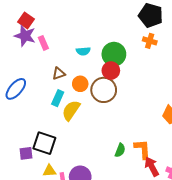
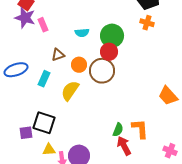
blue ellipse: (16, 89) -> (16, 70), turned 30
cyan rectangle: (58, 98) -> (44, 79), moved
red arrow: (152, 167) -> (124, 146), moved

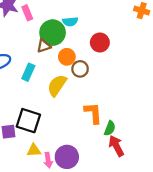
green circle: (112, 36) -> (53, 33), moved
brown circle: (102, 71) -> (80, 69), moved, size x0.6
orange L-shape: (140, 129) -> (93, 113), moved

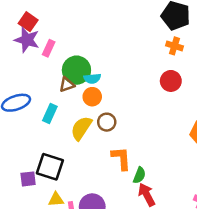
pink rectangle: (27, 13) -> (49, 48), turned 48
cyan semicircle: (70, 22) -> (92, 79), moved
red circle: (100, 42) -> (171, 81), moved
brown circle: (80, 69) -> (107, 122), moved

